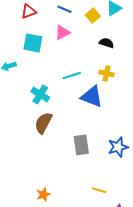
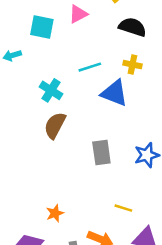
black semicircle: (107, 43) -> (132, 27), size x1.5

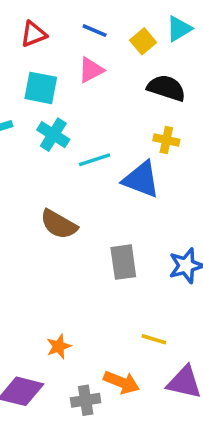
cyan line: (90, 67) -> (95, 160), moved
cyan cross: (51, 90) -> (53, 135), moved
brown semicircle: (55, 125) -> (59, 224), turned -88

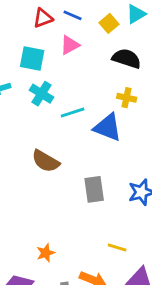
red triangle: (34, 34) -> (43, 18), moved

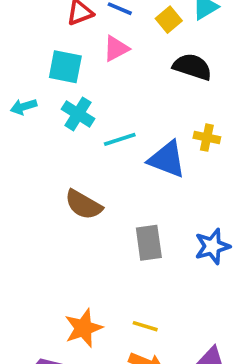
yellow cross: (127, 98) -> (207, 138), moved
yellow line: (117, 247) -> (145, 326), moved
orange star: (46, 253) -> (83, 328), size x1.5

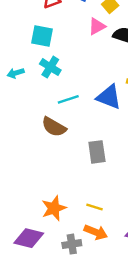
pink triangle: (116, 49) -> (97, 26), moved
cyan arrow: (24, 107) -> (16, 73), moved
cyan line: (120, 139) -> (68, 99), moved

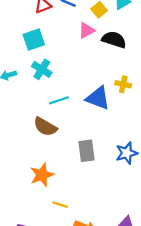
cyan square: (42, 36) -> (34, 40), turned -30
yellow line: (95, 207) -> (60, 205), moved
orange star: (54, 208) -> (42, 175), moved

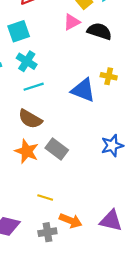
cyan line: (59, 100) -> (34, 87), moved
gray rectangle: (86, 151) -> (57, 149), moved, turned -45
orange star: (42, 175) -> (27, 151), moved, turned -30

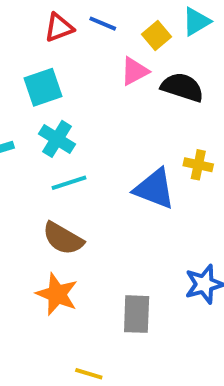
gray rectangle: (57, 149) -> (137, 314), moved, turned 55

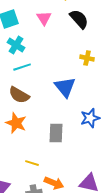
pink triangle: (135, 71) -> (44, 18), moved, turned -35
black semicircle: (182, 87) -> (79, 19), turned 30
blue triangle: (154, 189) -> (65, 87), moved, turned 30

